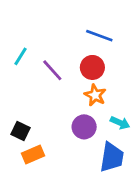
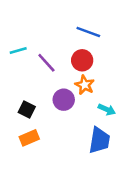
cyan line: (21, 56) -> (18, 50), turned 42
purple circle: (84, 127) -> (64, 100), moved
black square: (21, 131) -> (27, 110), moved

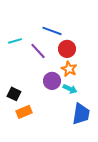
blue line: (88, 32) -> (52, 31), moved
black square: (27, 110) -> (14, 94), moved
cyan arrow: (107, 110) -> (70, 89), moved

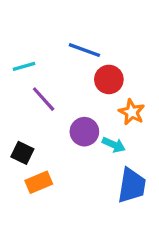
purple line: (38, 51) -> (44, 99), moved
orange star: (69, 69) -> (132, 112), moved

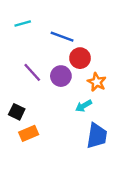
cyan line: (24, 66) -> (23, 23), moved
purple circle: (84, 132) -> (61, 76), moved
cyan arrow: (114, 145) -> (84, 106), turned 126

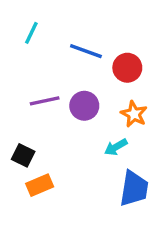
cyan line: (23, 23) -> (31, 33), turned -49
red circle: (80, 58) -> (127, 68), moved
purple line: (32, 72) -> (45, 101), turned -60

